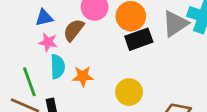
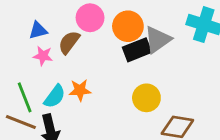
gray triangle: (175, 24) -> (158, 40), moved
cyan semicircle: (58, 67) -> (55, 96), moved, turned 40
yellow circle: (129, 92) -> (146, 98), moved

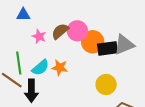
pink circle: (90, 18) -> (77, 31), moved
orange circle: (128, 26) -> (93, 42), moved
blue triangle: (38, 30) -> (23, 15), moved

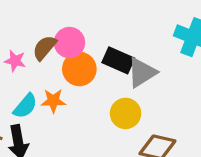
orange circle: (93, 42) -> (79, 69), moved
gray triangle: (124, 45) -> (142, 72), moved
black rectangle: (108, 48) -> (118, 60), turned 42

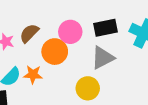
pink circle: (69, 43) -> (70, 32), moved
black rectangle: (118, 60) -> (105, 28), moved, turned -40

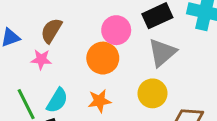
brown semicircle: (29, 33) -> (51, 31), moved
orange star: (33, 74) -> (99, 101), moved

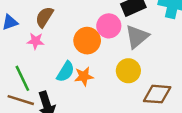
pink circle: (116, 30) -> (109, 26), moved
cyan semicircle: (57, 100) -> (65, 72), moved

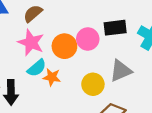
gray triangle: (137, 37) -> (121, 71), moved
pink star: (36, 41) -> (31, 43), moved, size x1.6

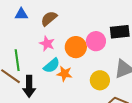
pink star: (31, 43) -> (47, 44), size x0.7

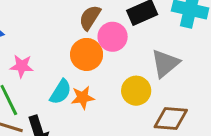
brown semicircle: (49, 19) -> (90, 18), moved
pink star: (47, 44) -> (22, 66), moved

